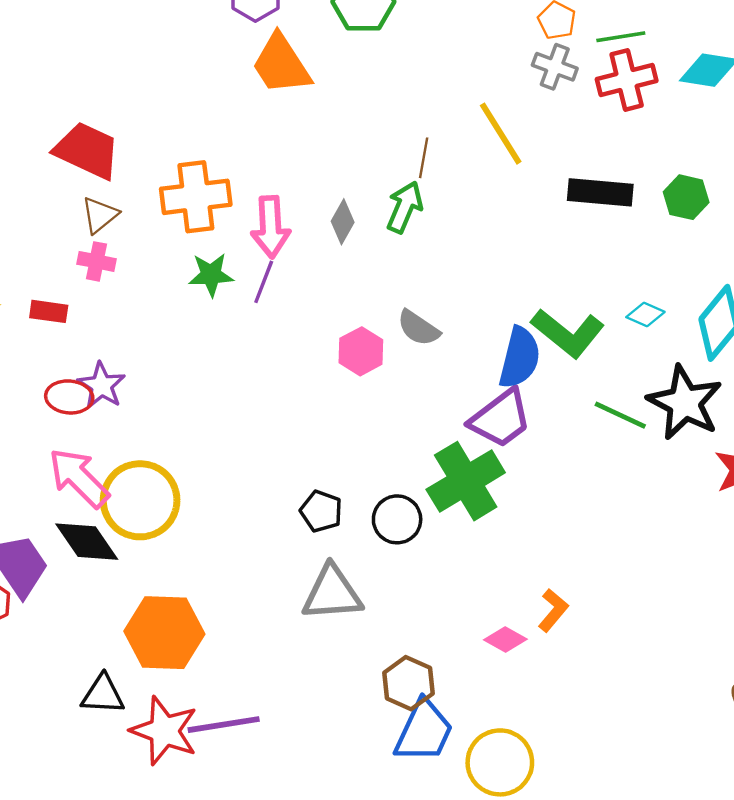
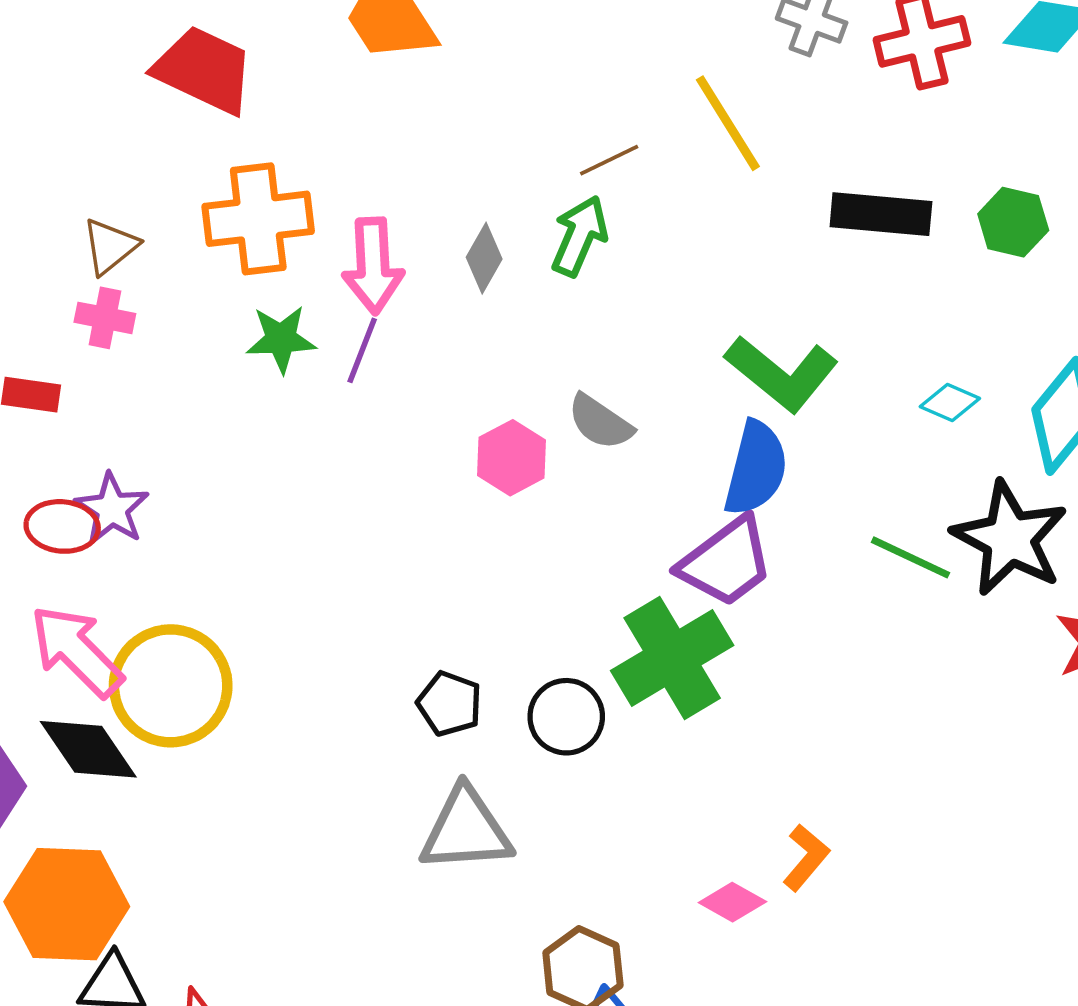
red trapezoid: (87, 151) -> (204, 70), moved
brown line: (424, 158) -> (609, 160), turned 54
green L-shape: (568, 333) -> (782, 373), moved
orange hexagon: (164, 633) -> (67, 904), moved

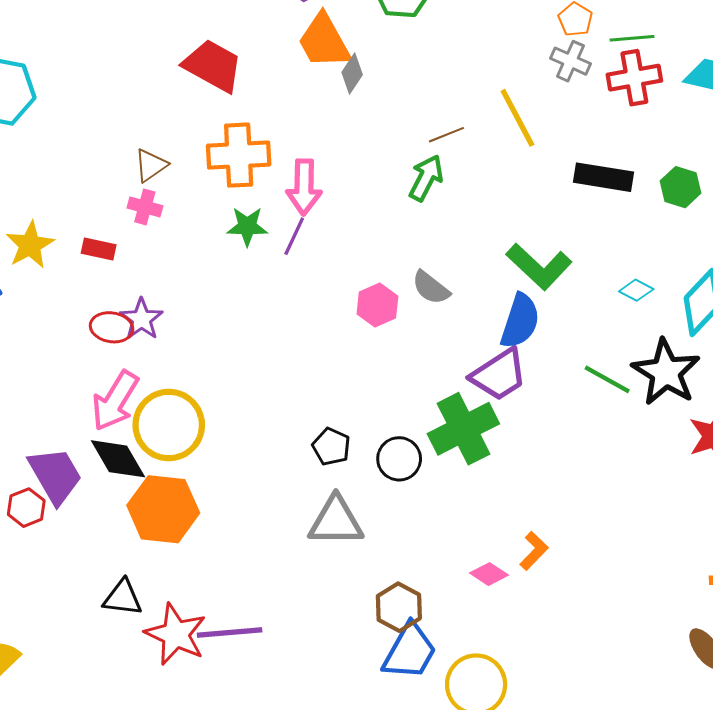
gray diamond: (484, 258) -> (352, 74), moved
pink arrow: (77, 651) -> (115, 401), turned -108
orange hexagon: (67, 904) -> (163, 509), moved

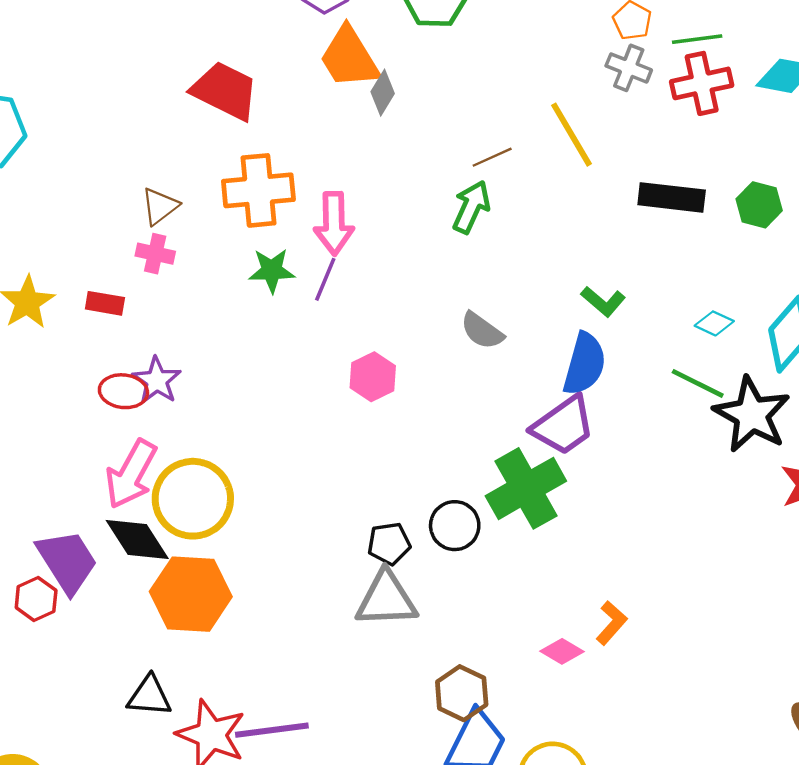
green L-shape: (539, 266) -> (603, 301), size x0.6
pink hexagon: (377, 305) -> (373, 377), moved
green line: (607, 379) -> (698, 383), moved
black pentagon: (331, 447) -> (389, 544), moved, turned -30

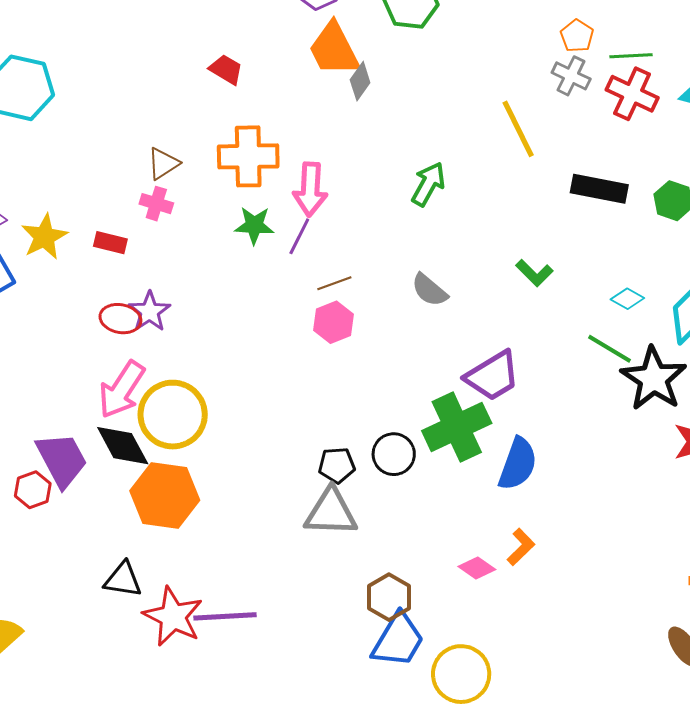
red cross: (702, 83) -> (632, 94), turned 33
red trapezoid: (225, 91) -> (226, 69), size x0.6
brown line: (492, 157) -> (334, 283), moved
blue semicircle: (585, 364) -> (518, 464), moved

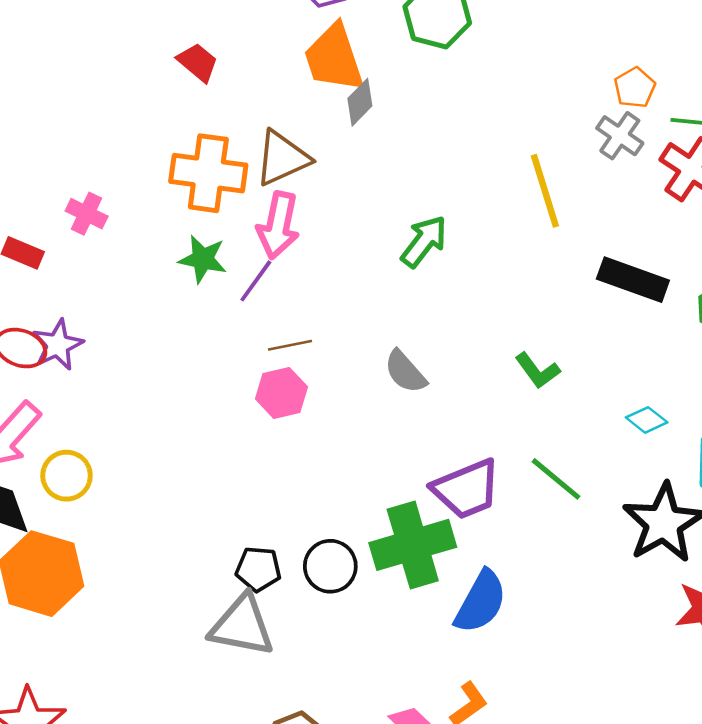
brown triangle: (163, 164) -> (282, 158), moved, size x1.4
green line: (610, 349) -> (556, 479), moved
yellow circle: (173, 415) -> (67, 476), size x0.6

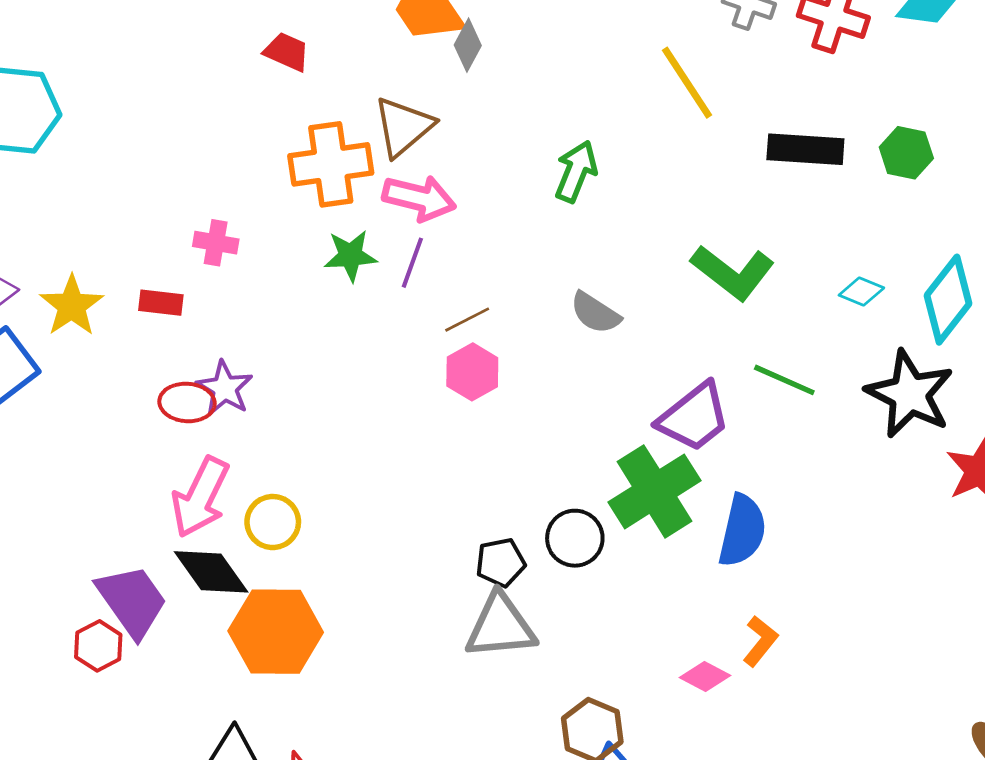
pink arrow: (278, 225) -> (419, 198), turned -72
green L-shape: (537, 371) -> (733, 272), size x1.6

